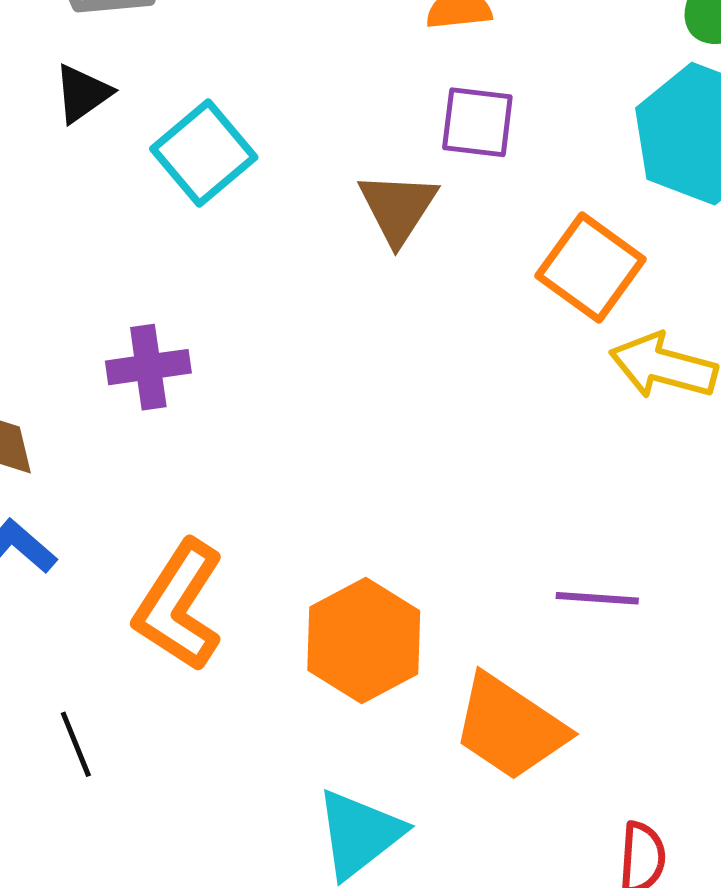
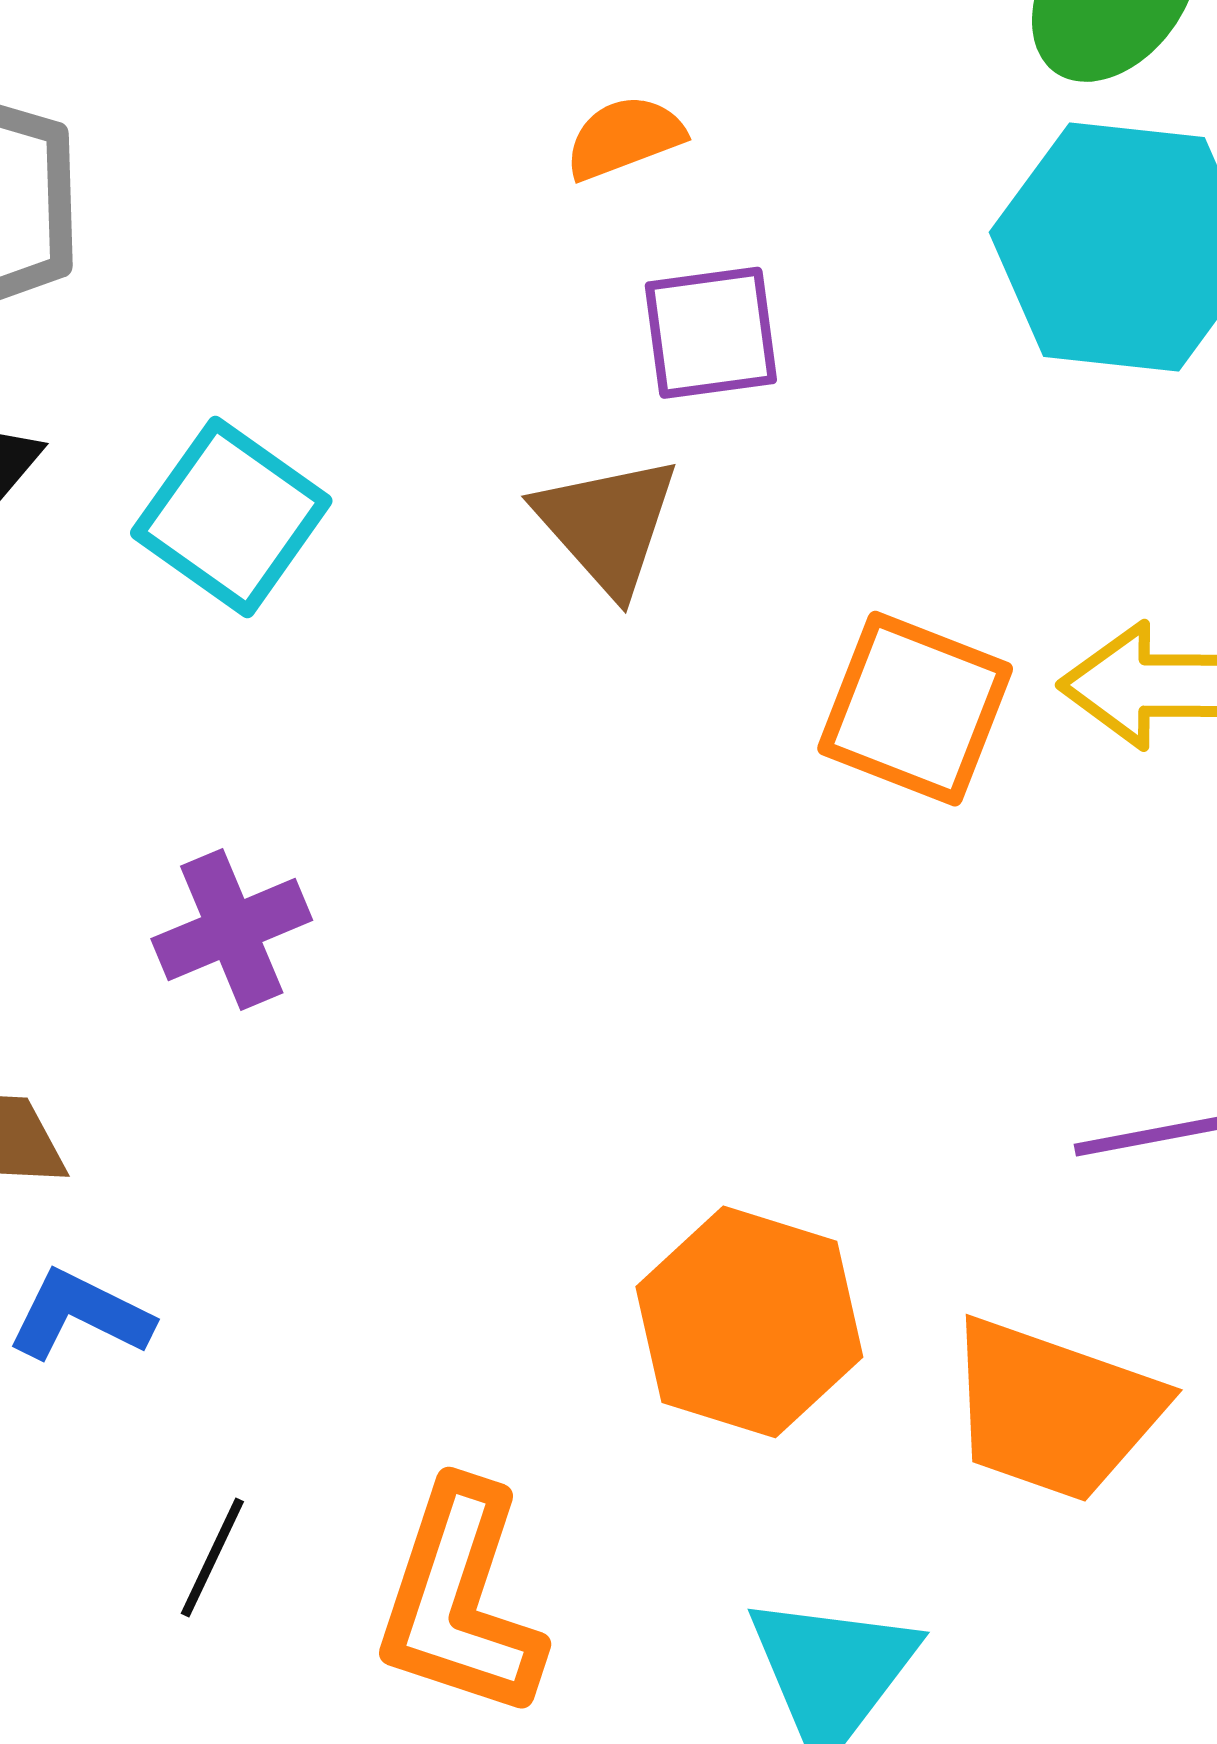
orange square: (590, 267) -> (915, 709), moved
orange L-shape: (179, 606) -> (460, 1600), moved
black line: (76, 744) -> (212, 1557), moved, turned 62

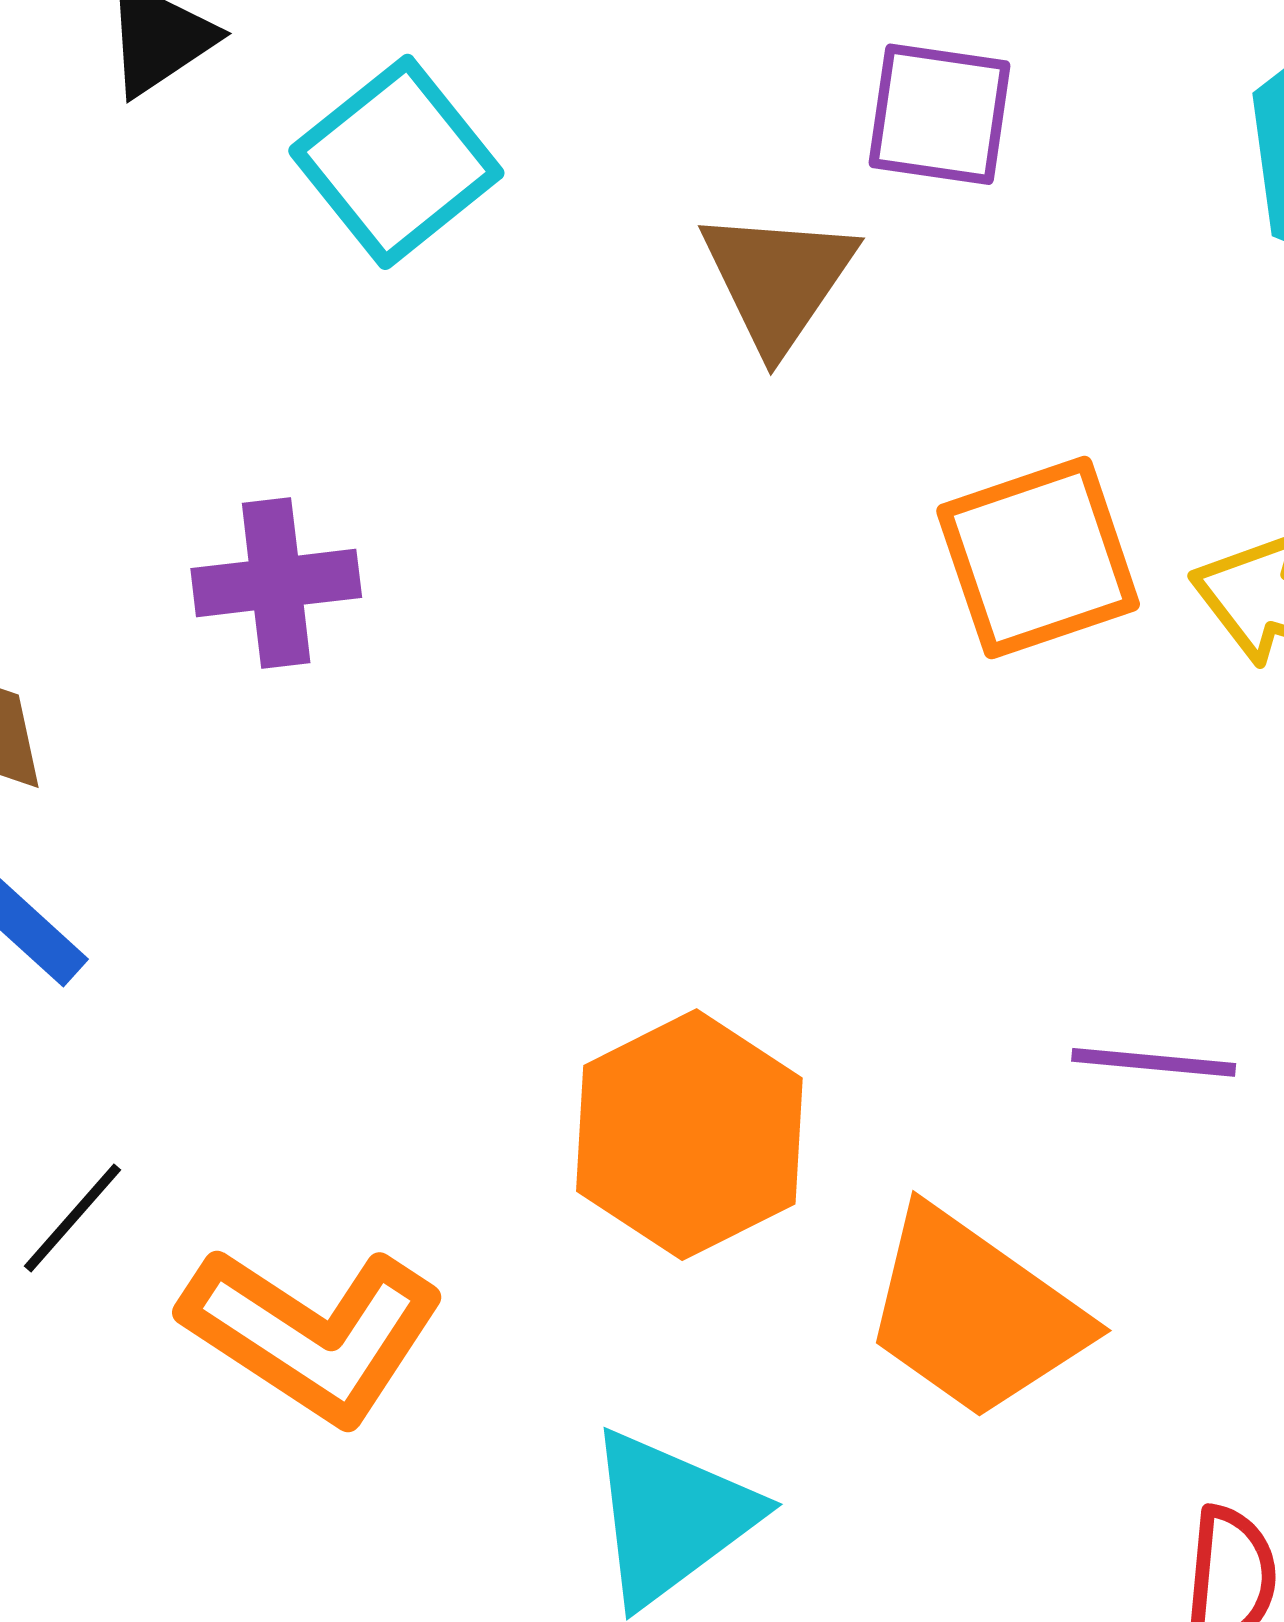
orange square: (915, 709) -> (1038, 558), turned 34
orange L-shape: (460, 1600) -> (313, 1334), turned -91

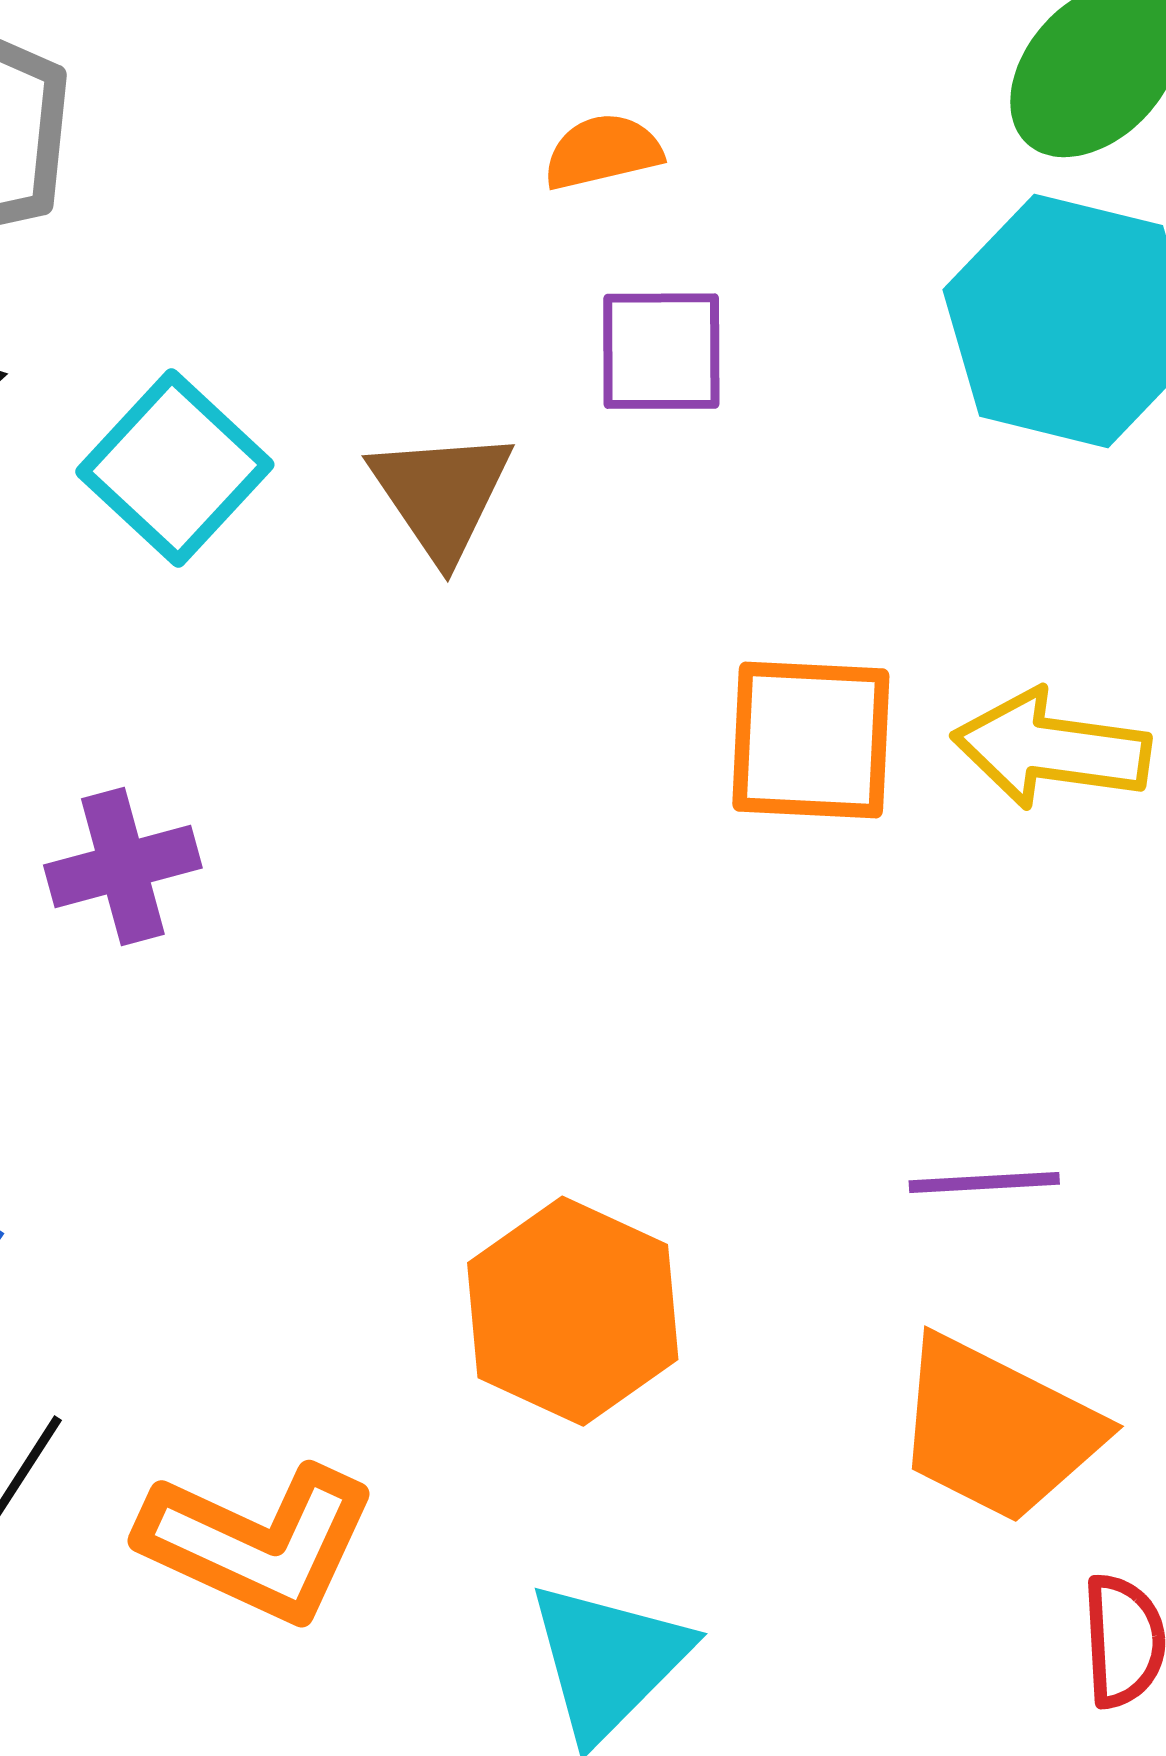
brown triangle: (778, 280) -> (441, 494), moved
orange square: (1038, 558) -> (811, 740), turned 30
orange trapezoid: (975, 1314) -> (997, 1429), moved

